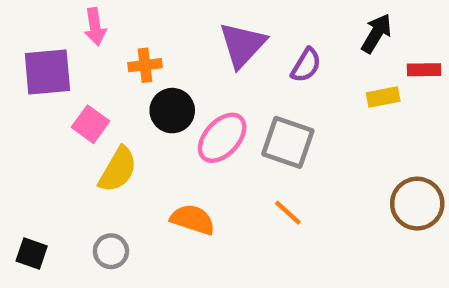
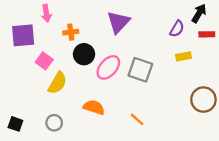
black arrow: (376, 33) -> (199, 13), moved
purple semicircle: (306, 65) -> (177, 29), moved
yellow rectangle: (383, 97) -> (184, 56), moved
orange line: (288, 213) -> (137, 119), moved

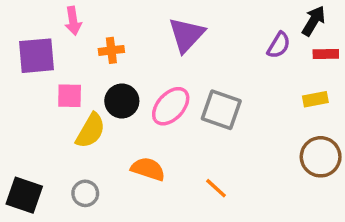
black circle: (84, 54) -> (122, 101), moved
yellow rectangle: (184, 56) -> (315, 99), moved
pink square: (44, 61) -> (70, 96), turned -35
black square: (15, 124) -> (24, 195), size x1.5

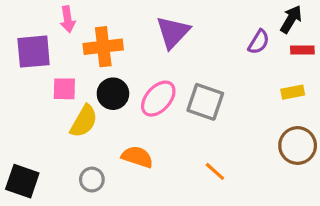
orange cross: (111, 50) -> (103, 47), size x1.6
orange line: (216, 188) -> (215, 171), moved
gray circle: (85, 193) -> (92, 180), moved

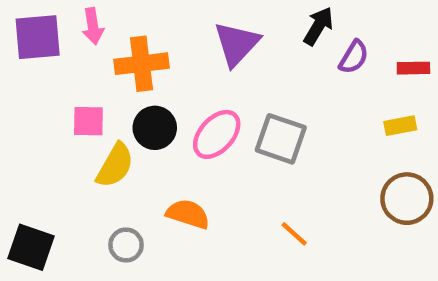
black arrow: (291, 19) -> (318, 26), moved
purple square: (34, 52) -> (38, 37), moved

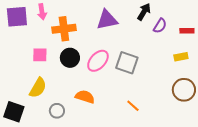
purple triangle: (237, 44) -> (107, 20), turned 35
yellow semicircle: (115, 165) -> (38, 88), moved

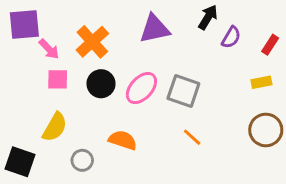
pink arrow: (42, 12) -> (49, 49), moved, turned -35
orange cross: (64, 29) -> (92, 42), turned -35
red rectangle: (187, 31) -> (270, 45), turned -56
orange line: (133, 106) -> (192, 137), moved

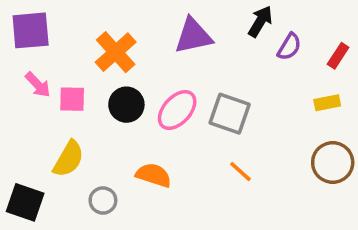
pink arrow: (49, 49) -> (38, 85), moved

